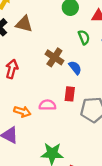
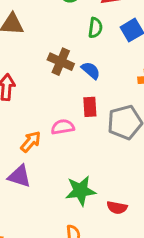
green semicircle: (84, 37) -> (95, 28), turned 40
orange arrow: (22, 112) -> (31, 142), turned -56

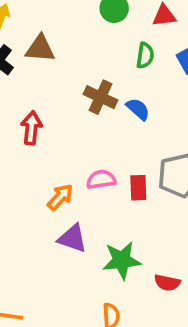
red rectangle: (90, 107) -> (138, 188), moved
purple triangle: (19, 176) -> (72, 238), moved

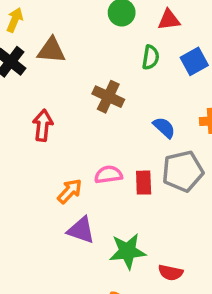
blue semicircle: (138, 109) -> (164, 127), moved

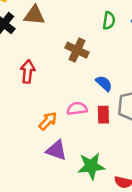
blue semicircle: (164, 127) -> (104, 83), moved

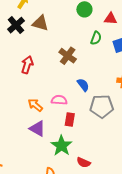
red rectangle: (103, 115) -> (70, 119), moved
orange arrow: (48, 121) -> (35, 105), turned -105
green star: (91, 166) -> (61, 146), turned 30

